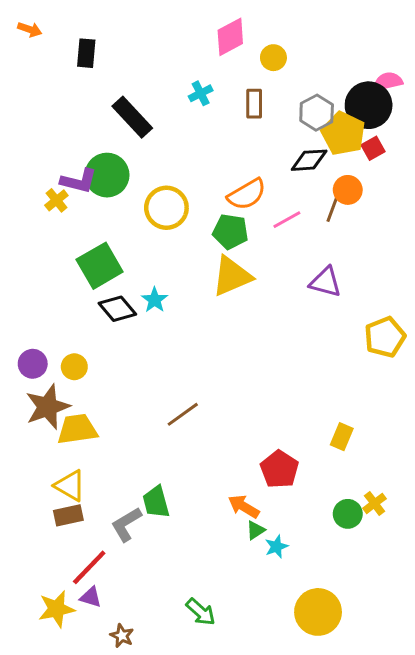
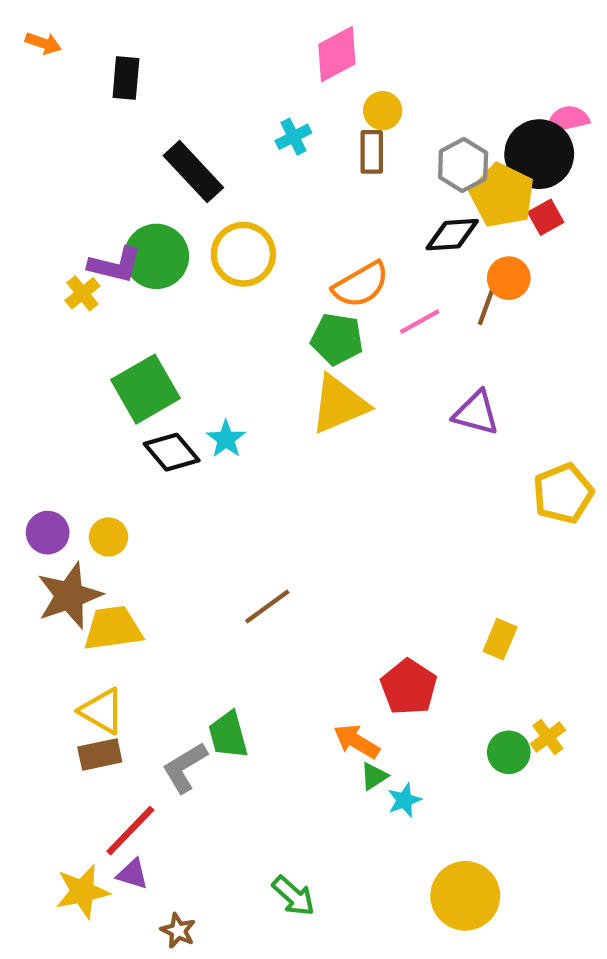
yellow circle: (273, 58) -> (383, 111), moved
yellow circle: (166, 208) -> (243, 254), moved

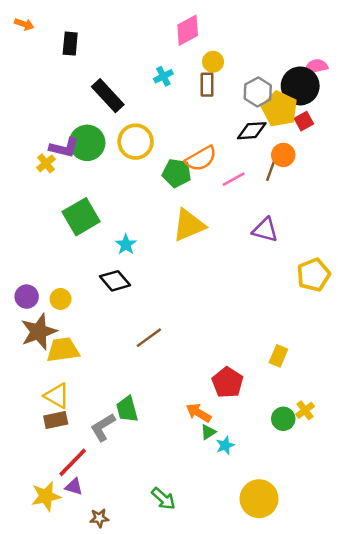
green pentagon: (337, 339) -> (177, 173), moved
black diamond: (172, 452) -> (115, 281), moved
brown star: (178, 931) -> (99, 518), turned -30

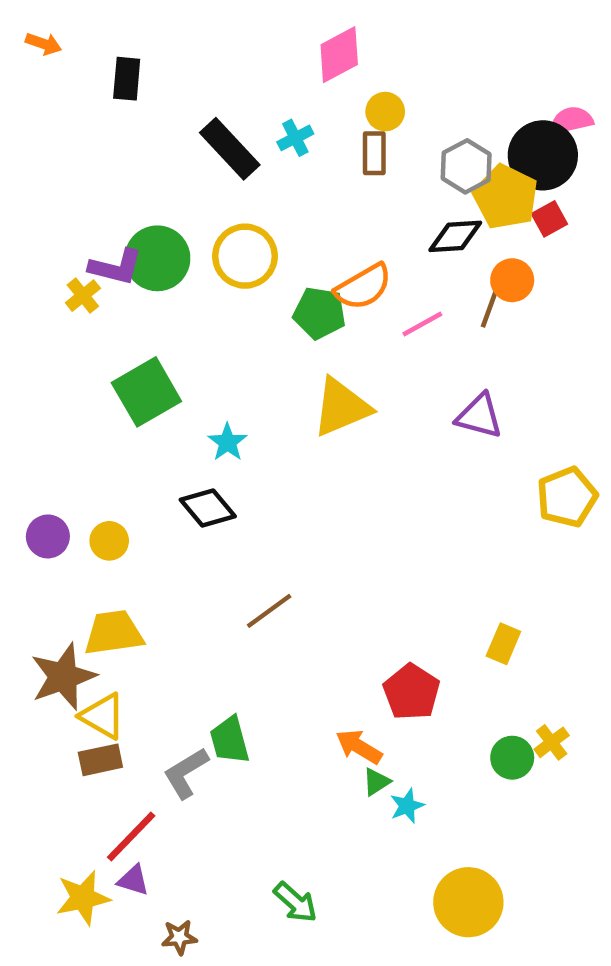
black rectangle: (108, 96) -> (230, 149), moved
brown star: (39, 332) -> (63, 677), moved

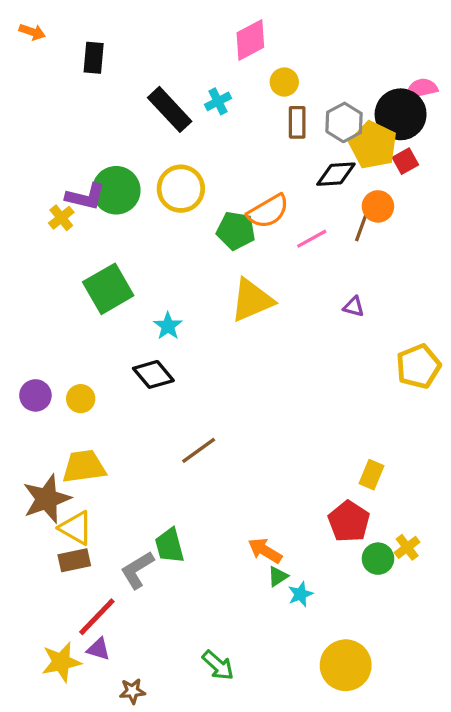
brown rectangle: (374, 153) -> (297, 122), moved
purple triangle: (479, 416) -> (354, 307), size x0.6
red pentagon: (411, 692) -> (349, 521), moved

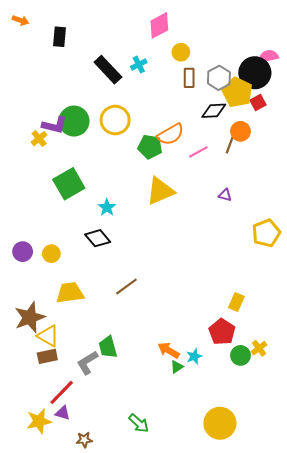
yellow trapezoid: (84, 467) -> (70, 293), moved
cyan star: (300, 594) -> (194, 356), moved

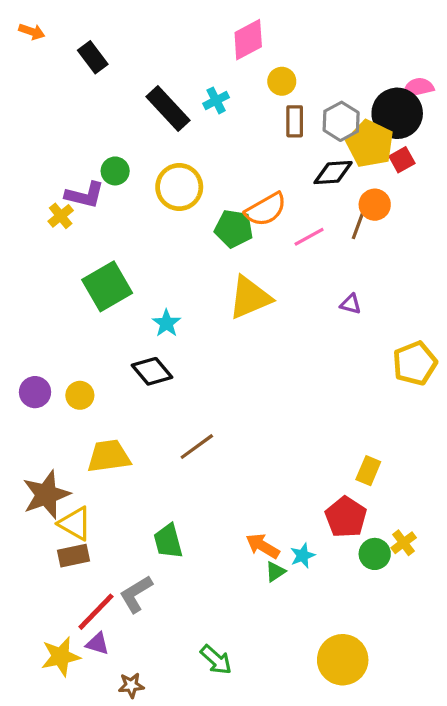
black rectangle: (60, 37) -> (93, 57), turned -42
green circle: (74, 121) -> (115, 171), moved, size x0.6
gray L-shape: (87, 363) -> (136, 594), moved

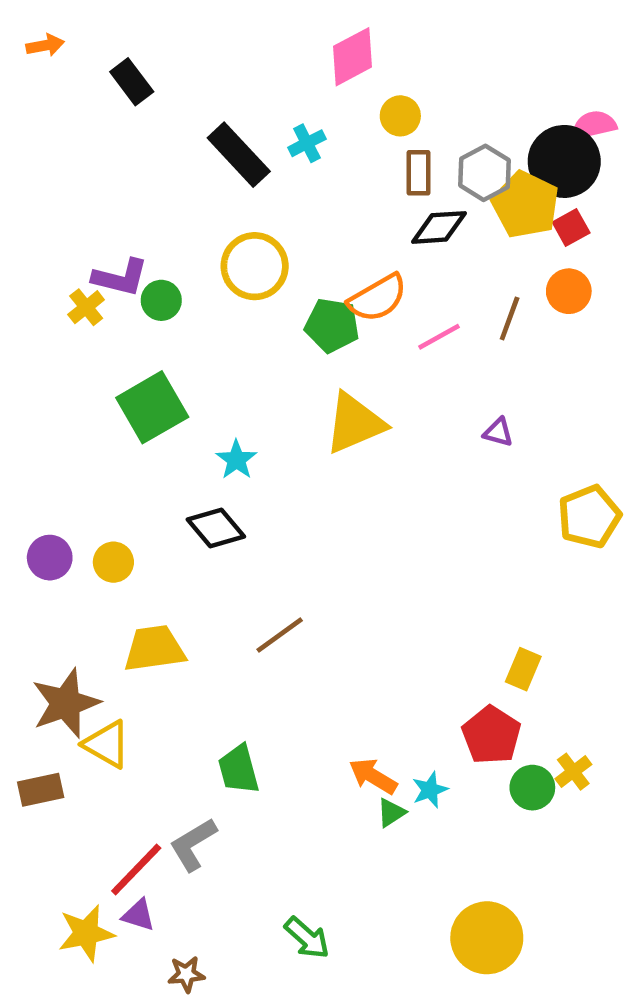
orange arrow: (32, 32) -> (45, 45), turned -30
green circle: (115, 171) -> (161, 300), moved
black diamond: (333, 173) -> (439, 227), moved
orange circle: (375, 205) -> (569, 291), moved
brown rectangle: (73, 556) -> (41, 790), moved

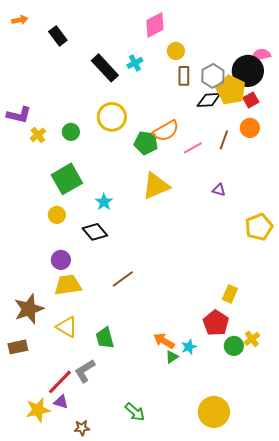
black diamond: (439, 227) -> (209, 100), moved
purple L-shape: (120, 278) -> (19, 115), moved
purple circle: (50, 558) -> (61, 260), moved
yellow circle: (113, 562) -> (57, 215), moved
yellow triangle: (107, 744) -> (67, 327), moved

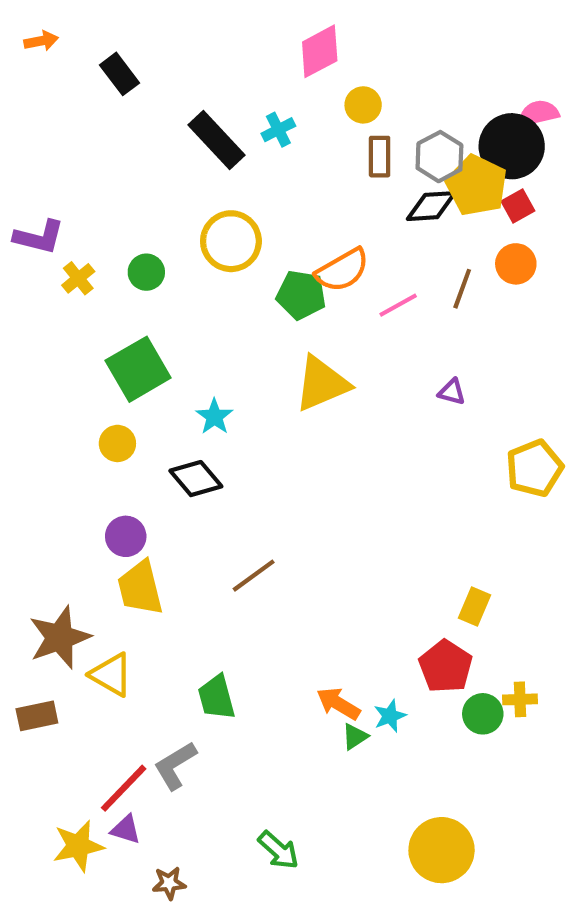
yellow trapezoid: (68, 285) -> (140, 588), turned -96
yellow triangle: (67, 327) -> (111, 675), moved
yellow cross: (252, 339) -> (520, 699), turned 35

